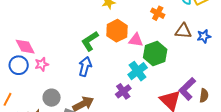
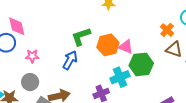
orange cross: (158, 13) -> (167, 30), moved
orange hexagon: (117, 31) -> (108, 45), moved
pink star: (42, 64) -> (32, 56), moved

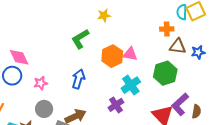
orange cross: (167, 30) -> (167, 29), turned -32
green L-shape: (81, 37) -> (80, 39), moved
green hexagon: (141, 64) -> (165, 73), moved

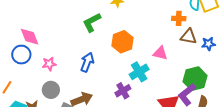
pink triangle: (130, 54) -> (160, 53), moved
green hexagon: (165, 73) -> (195, 79), moved

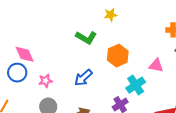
green L-shape: (92, 22) -> (86, 38), turned -120
blue arrow: (87, 62) -> (83, 78), turned -150

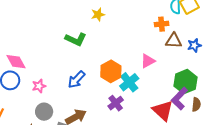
orange hexagon: (118, 56) -> (111, 71), moved
pink triangle: (156, 65) -> (148, 61), turned -35

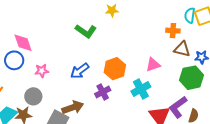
cyan cross: (129, 82) -> (141, 89), moved
green hexagon: (186, 82) -> (192, 78), moved
purple cross: (116, 103) -> (103, 92), moved
gray circle: (44, 112) -> (33, 96), moved

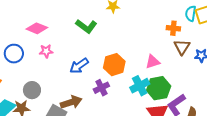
pink diamond: (23, 43) -> (37, 28), moved, turned -50
brown triangle: (182, 49) -> (182, 47), turned 48
pink star: (42, 71) -> (46, 51), moved
green hexagon: (192, 78) -> (159, 88), moved

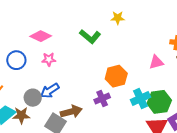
pink triangle: (153, 62) -> (156, 62), moved
blue arrow: (79, 66) -> (50, 91), moved

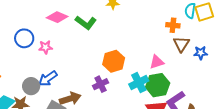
pink diamond: (41, 36) -> (57, 17), moved
blue circle: (16, 60) -> (24, 38), moved
pink triangle: (156, 62) -> (157, 62), moved

